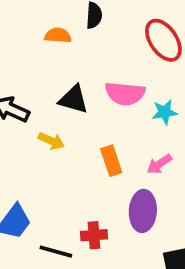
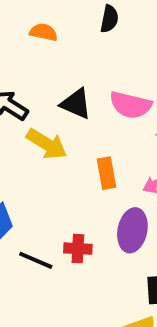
orange semicircle: (58, 35) -> (44, 32), moved
yellow arrow: (51, 141) -> (47, 144), size x1.5

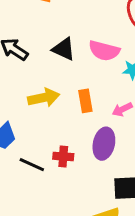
yellow arrow: (47, 144) -> (44, 98), moved, turned -44

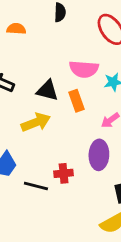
black triangle: (64, 49) -> (47, 90), moved
orange rectangle: (85, 101) -> (76, 101), moved

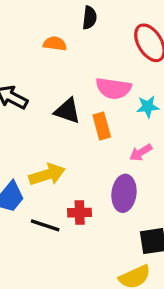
orange semicircle: (16, 29) -> (55, 44), moved
yellow arrow: (36, 122) -> (47, 175), moved

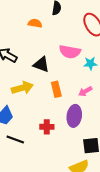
orange rectangle: (102, 126) -> (56, 89), moved
yellow arrow: (47, 175) -> (22, 88), moved
black line: (45, 225) -> (15, 140), moved

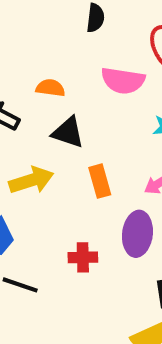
orange semicircle: (35, 23) -> (50, 88), moved
pink semicircle: (70, 52) -> (123, 81), moved

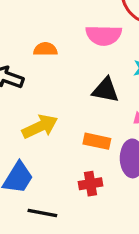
black triangle: (68, 132) -> (106, 90), moved
orange rectangle: (100, 181) -> (97, 141), moved, turned -55

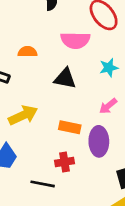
black triangle: (106, 90) -> (65, 79), moved
black line: (42, 213) -> (43, 184), moved

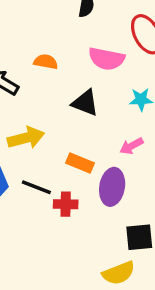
black line: (43, 184) -> (36, 187), moved

